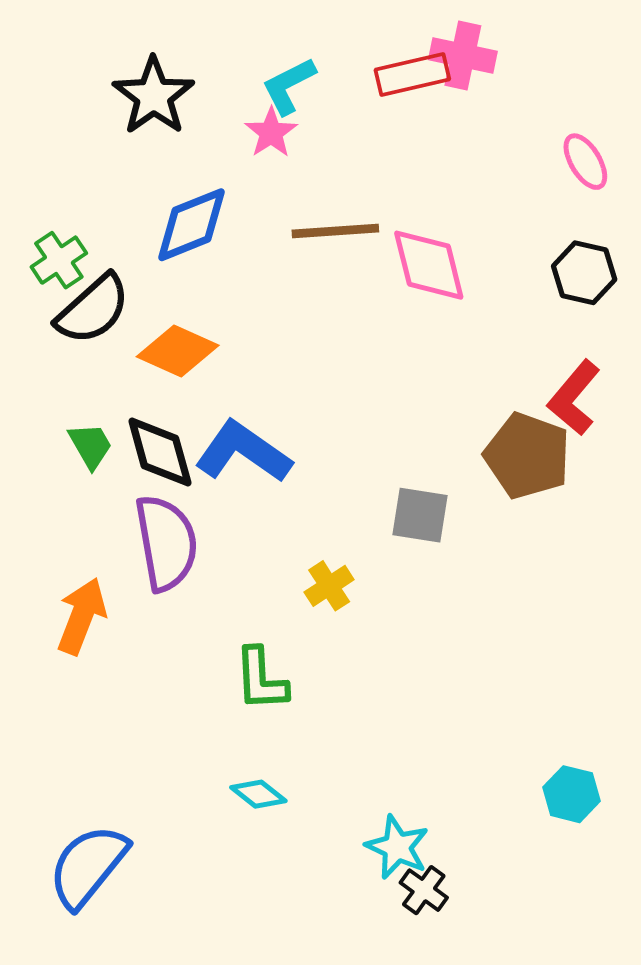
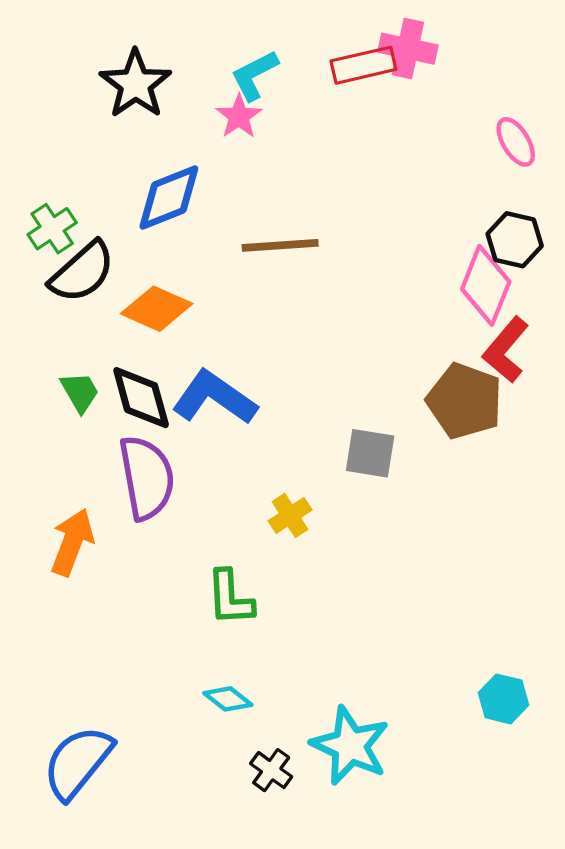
brown line: (335, 231) -> (280, 245), moved
pink diamond: (429, 265) -> (486, 285), moved, turned 36
cyan star: (397, 847) -> (350, 746), size x1.4
black cross: (424, 890) -> (271, 770), moved

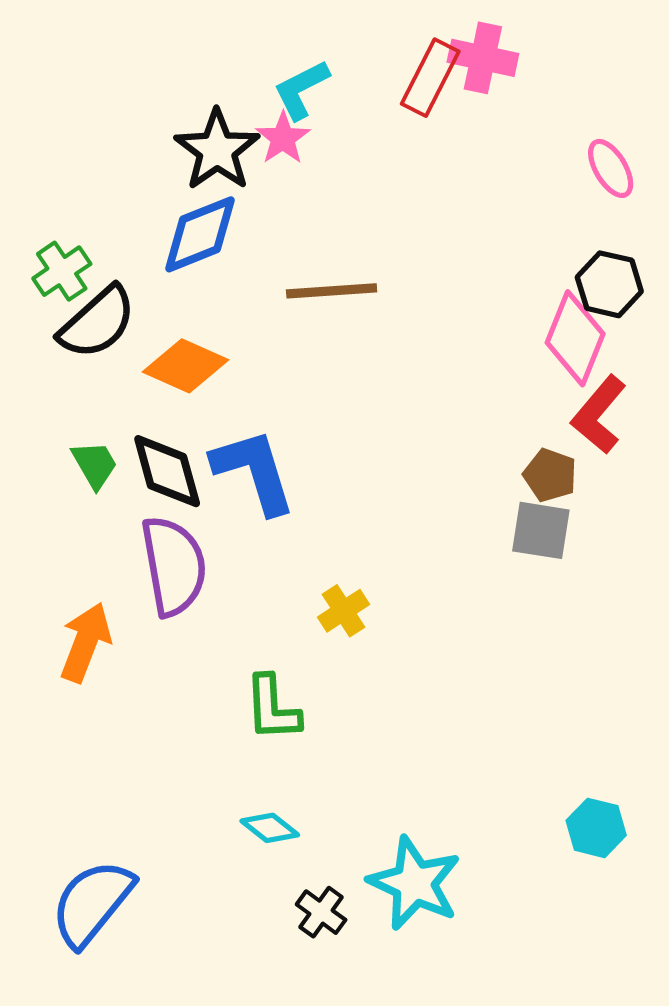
red rectangle: (363, 65) -> (430, 78), turned -50
black star: (136, 84) -> (217, 150), moved
blue L-shape: (214, 398) -> (254, 471), turned 38
brown pentagon: (465, 401) -> (550, 475), size x0.6
gray square: (370, 453) -> (541, 530), moved

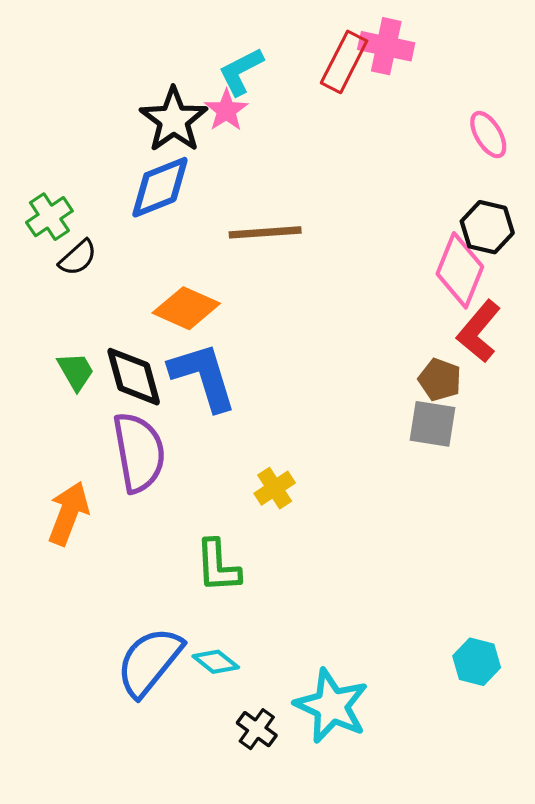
black semicircle: (97, 322) -> (78, 258), size x0.6
orange diamond: (185, 366) -> (186, 308), moved
blue semicircle: (92, 903) -> (149, 662), moved

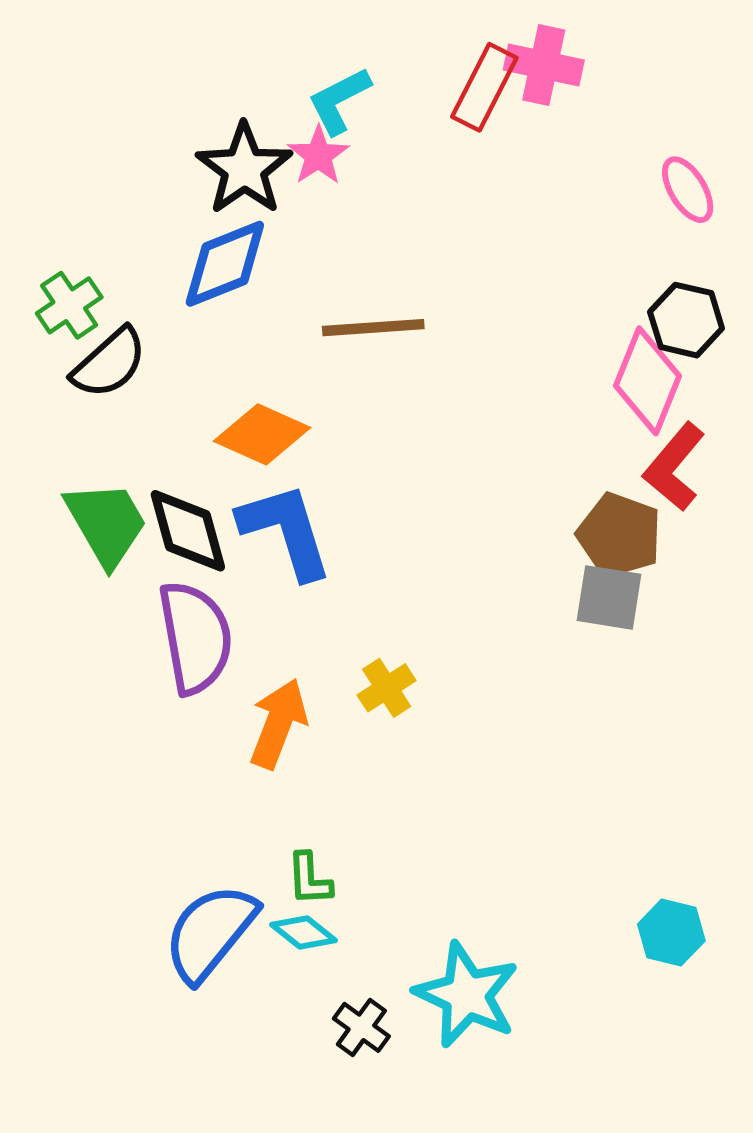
black semicircle: (78, 258) -> (109, 363), size x1.4
green trapezoid: (76, 371) -> (106, 523), size x1.6
brown pentagon: (440, 380) -> (619, 535), size x1.4
orange arrow: (68, 513) -> (278, 723), moved
green L-shape: (218, 566) -> (309, 879), moved, size x0.7

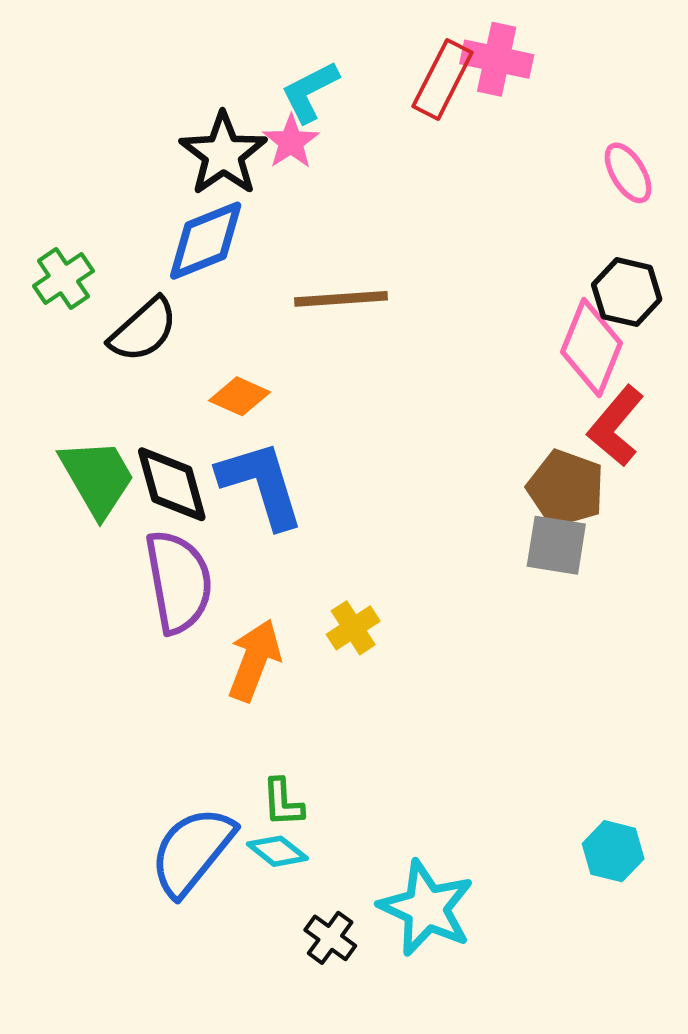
black semicircle: (109, 363) -> (143, 330), moved
orange diamond: (262, 434) -> (239, 396), size x0.7

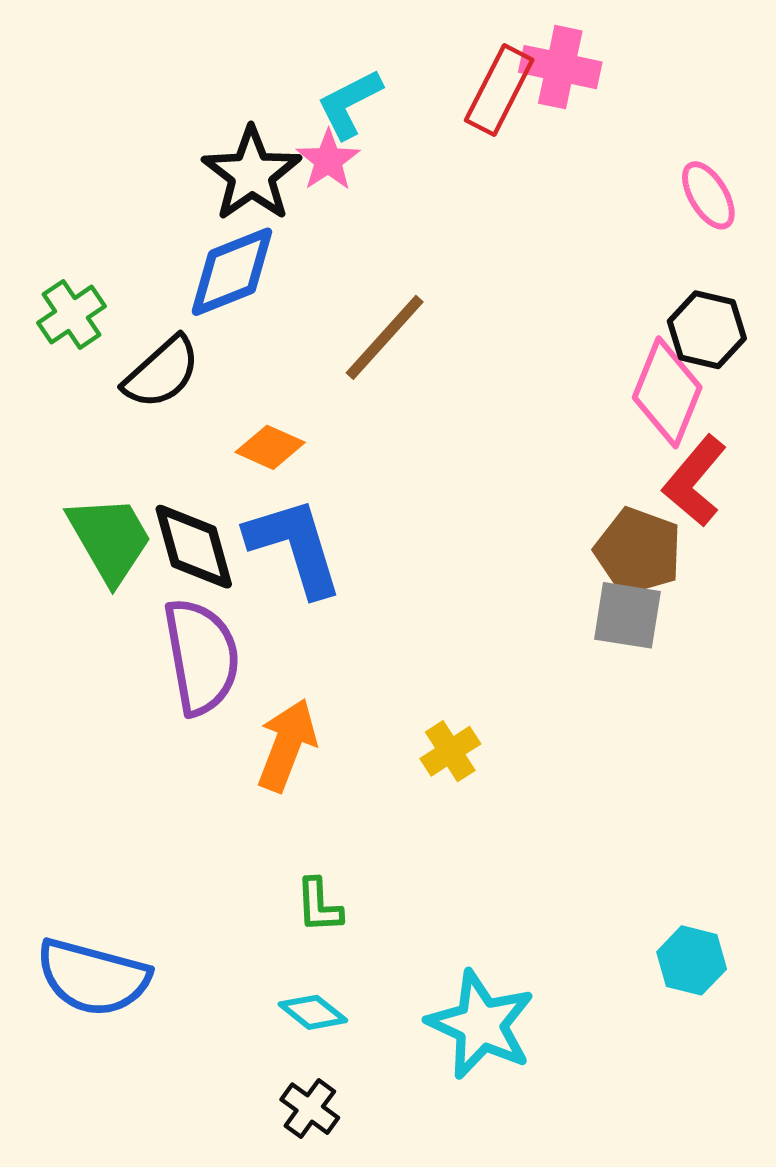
brown line: (341, 299) -> (385, 337), turned -44
yellow cross: (353, 628) -> (450, 751), moved
blue semicircle: (192, 851) -> (93, 977), moved, turned -114
cyan diamond: (277, 851) -> (313, 1012), moved
black cross: (330, 938) -> (310, 1109), moved

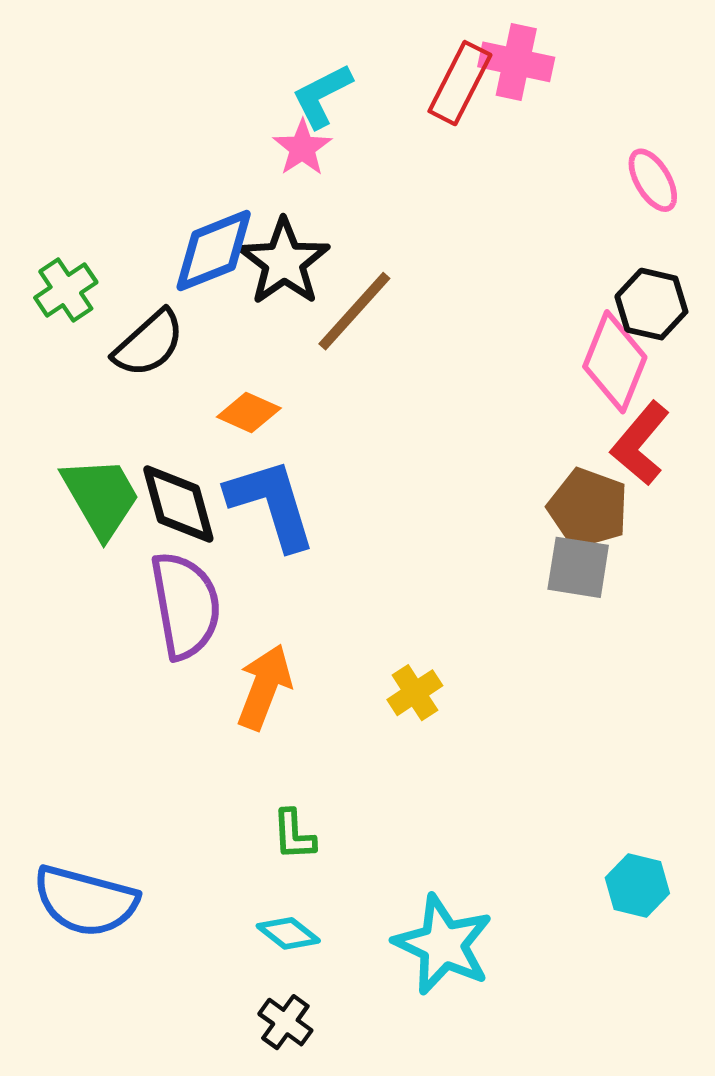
black star: (252, 174) -> (284, 262), moved

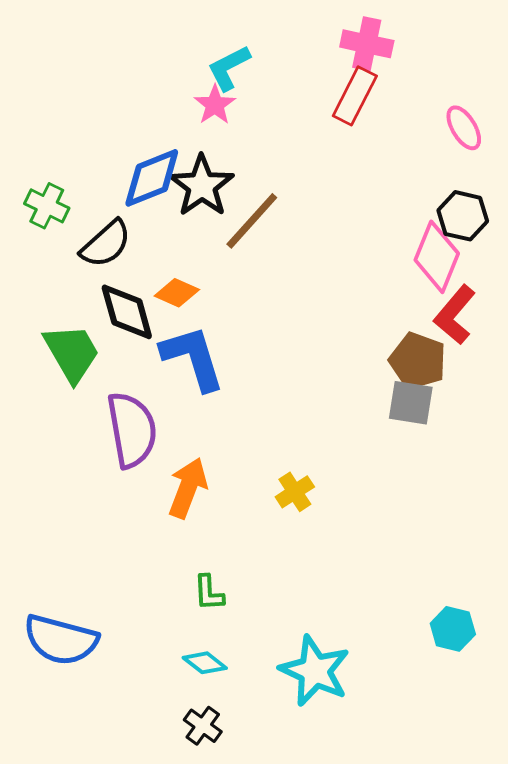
red rectangle: (460, 83) -> (355, 96), moved
green cross: (66, 290) -> (47, 206), turned -30
black diamond: (178, 504) -> (127, 312), moved

